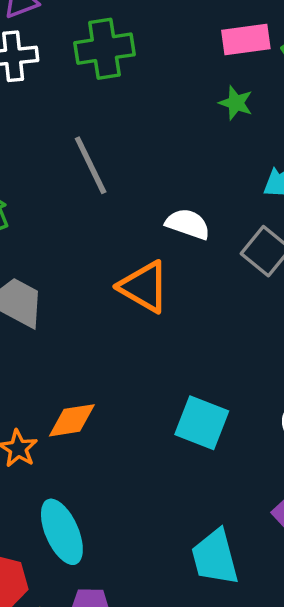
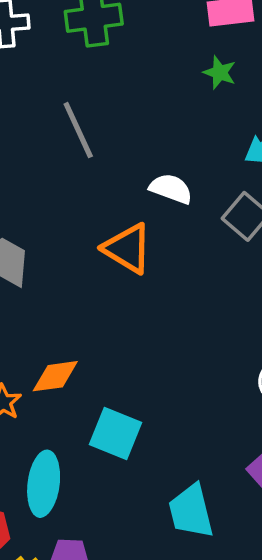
cyan square: (202, 423) -> (116, 434), moved
cyan ellipse: (62, 532) -> (44, 484), turned 30

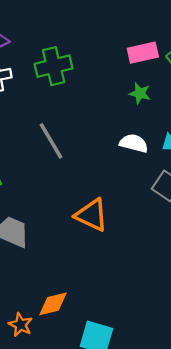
white semicircle: (171, 189) -> (134, 143), moved

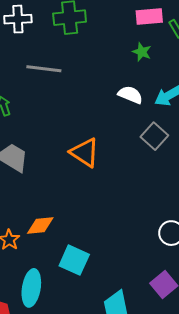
gray line: (51, 141) -> (44, 69), moved, turned -60

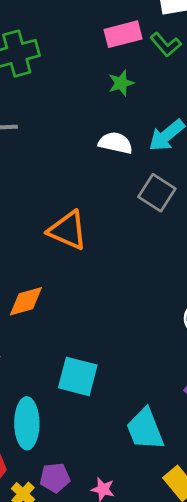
green star: (142, 52) -> (121, 83), turned -30
orange diamond: (40, 226) -> (26, 301), moved

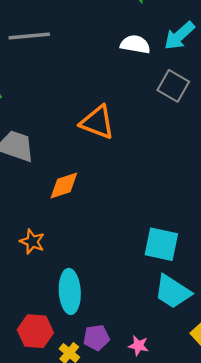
cyan square: (78, 376) -> (161, 244), moved
cyan trapezoid: (145, 429) -> (173, 292), turned -33

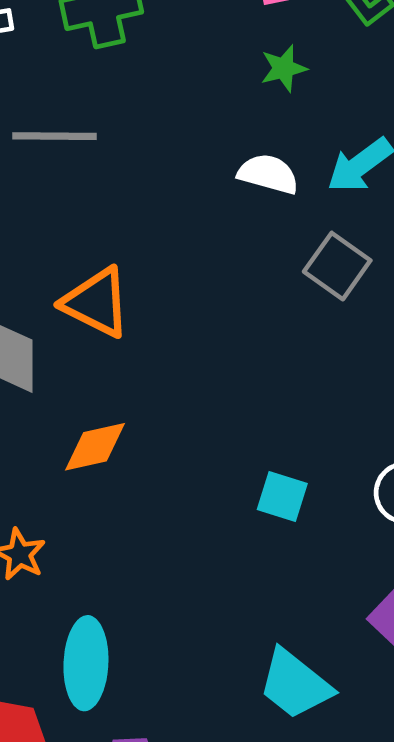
orange triangle: (97, 122) -> (96, 302), moved
cyan square: (161, 244) -> (282, 497), moved, size x0.7

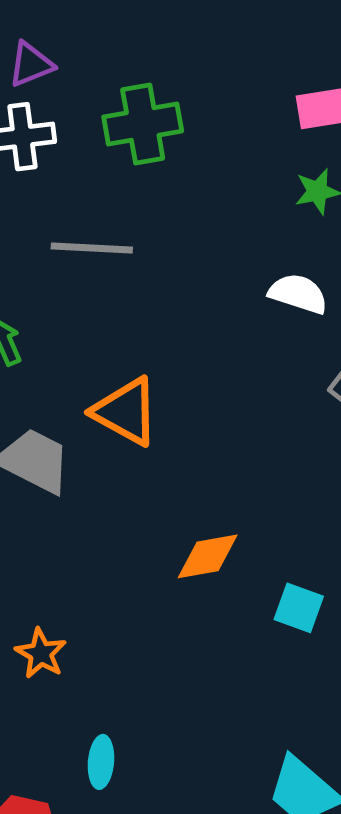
orange diamond: (95, 447) -> (208, 556), moved
cyan ellipse: (86, 663) -> (101, 762), size x0.6

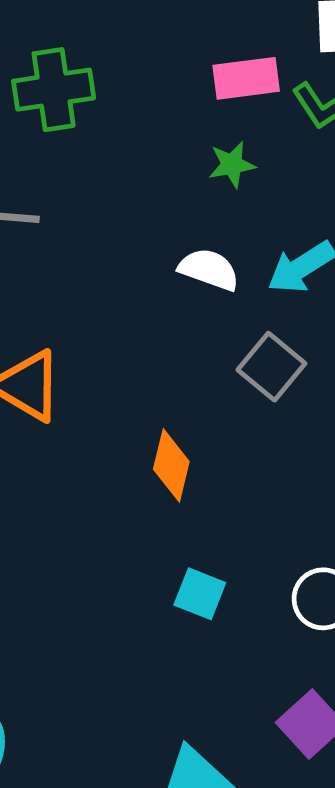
orange diamond: (208, 556) -> (171, 465), moved, turned -68

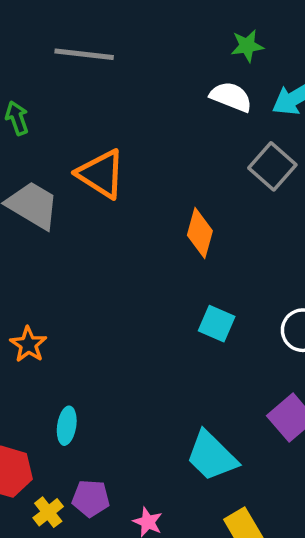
green star: (232, 165) -> (247, 46), moved

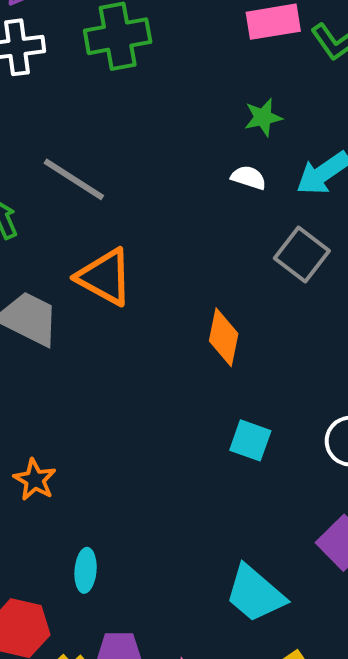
gray line: (84, 54) -> (74, 179), moved, turned 30
white semicircle: (231, 97) -> (249, 178), size x0.7

